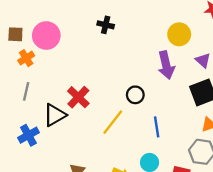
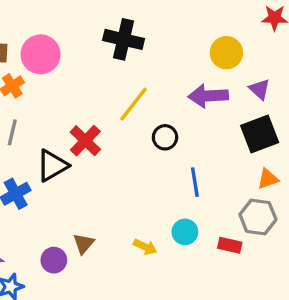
black cross: (106, 25) -> (124, 39), size x1.6
purple arrow: (166, 65) -> (208, 96), turned 100
yellow line: (113, 122) -> (133, 104), moved

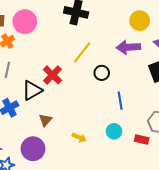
brown triangle: (84, 244) -> (45, 120), moved
yellow arrow: (145, 247) -> (79, 137), moved
purple circle: (54, 260) -> (33, 149), size x1.5

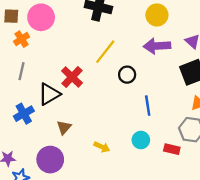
yellow circle: (140, 21) -> (157, 15), moved

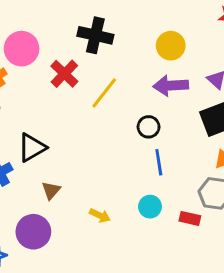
black circle: (127, 75) -> (149, 127), moved
red cross: (72, 77) -> (64, 74), moved

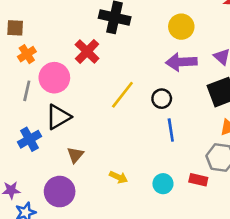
pink circle: (22, 49) -> (54, 78), moved
yellow line: (104, 93) -> (122, 95), moved
cyan circle: (150, 207) -> (163, 184), moved

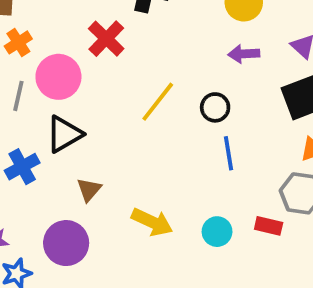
purple arrow: (181, 62) -> (244, 54), size x0.7
yellow arrow: (118, 177) -> (152, 222), size x1.5

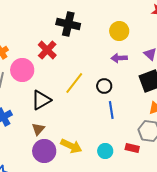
black triangle: (64, 134) -> (41, 100), moved
purple circle: (66, 243) -> (44, 151), moved

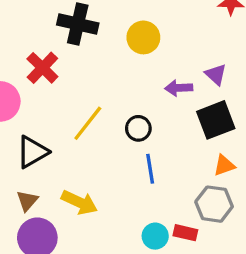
yellow circle: (119, 31) -> (143, 37), moved
purple arrow: (119, 58) -> (179, 88), moved
yellow arrow: (71, 146) -> (79, 202), moved
cyan circle: (105, 151) -> (155, 236), moved

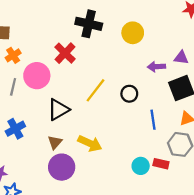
purple triangle: (216, 74) -> (181, 58), turned -35
blue line: (150, 169) -> (153, 120), moved

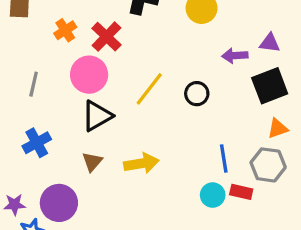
orange cross: (13, 55) -> (65, 30), moved
pink circle: (37, 76) -> (89, 75), moved
blue line: (153, 120) -> (224, 159), moved
yellow arrow: (90, 143) -> (141, 163), turned -35
purple circle: (62, 167) -> (59, 203), moved

